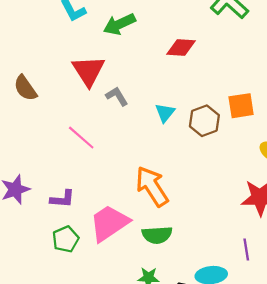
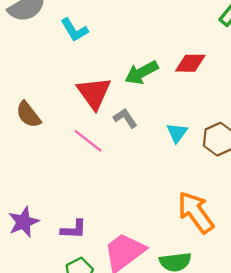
green arrow: (119, 24) -> (142, 73), moved
pink line: (81, 138) -> (88, 141), moved
orange arrow: (152, 186) -> (196, 212), moved

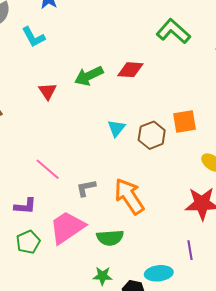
red triangle: (94, 93) -> (48, 91), size x0.6
gray L-shape: (125, 118) -> (86, 188), moved, turned -70
pink line: (88, 141) -> (48, 169), moved

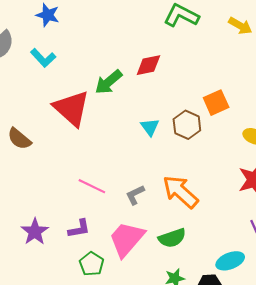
red triangle: (48, 91) -> (71, 108), size x2.0

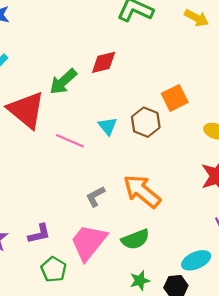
pink line: (92, 186) -> (70, 141), moved

